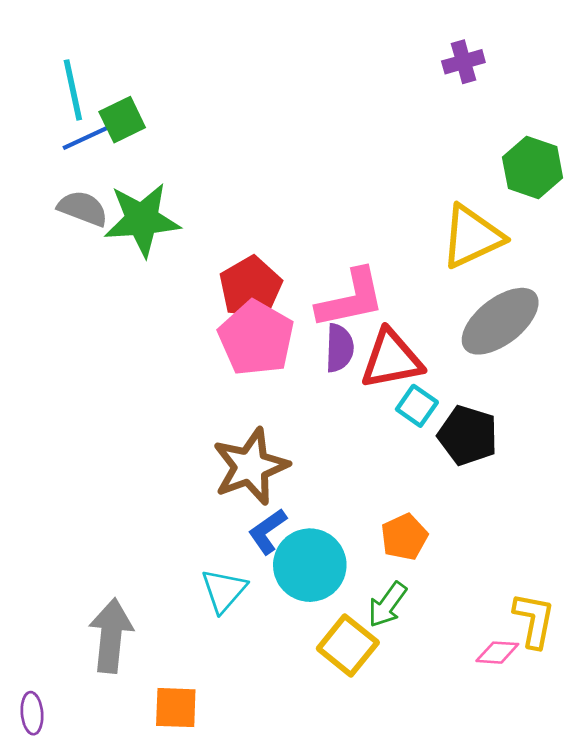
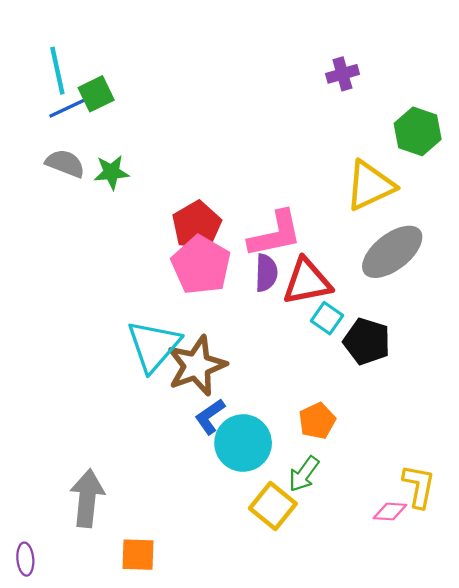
purple cross: (463, 62) -> (342, 74), moved
green star: (142, 220) -> (112, 172), size x0.6
cyan triangle: (224, 591) -> (154, 346), moved, size x1.5

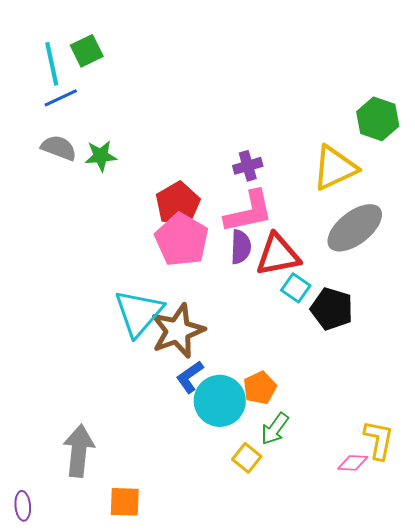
purple cross: (342, 74) -> (248, 166), moved
green square: (96, 94) -> (87, 51), moved
orange pentagon: (317, 421) -> (260, 388), moved
yellow square: (273, 506) -> (247, 458), size x0.7

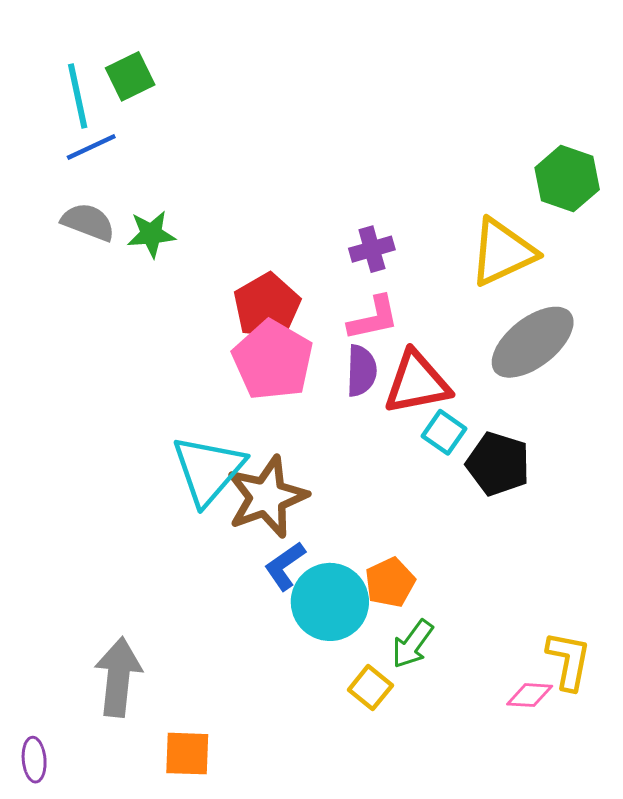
pink L-shape: (249, 212) -> (373, 318), size x0.7

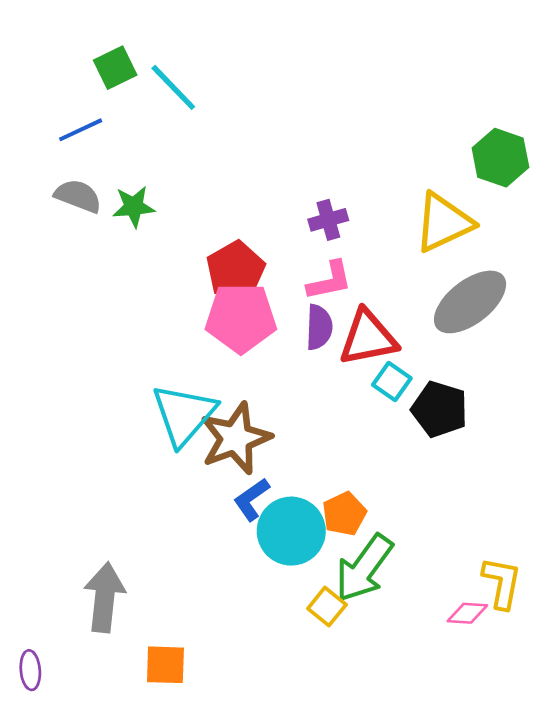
cyan line: (78, 96) -> (173, 87), moved, turned -32
pink pentagon: (273, 360) -> (241, 318), turned -30
green arrow: (412, 644) -> (364, 568), size x1.6

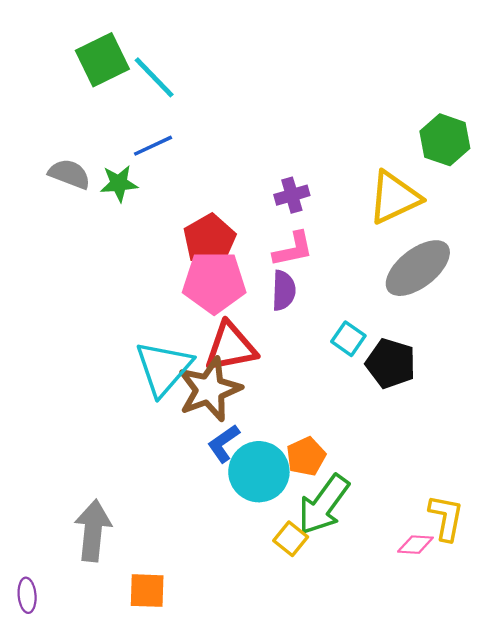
green square: (115, 68) -> (102, 60), size x1.4
blue line: (81, 130) -> (153, 146), moved
red triangle: (368, 338) -> (231, 347), moved

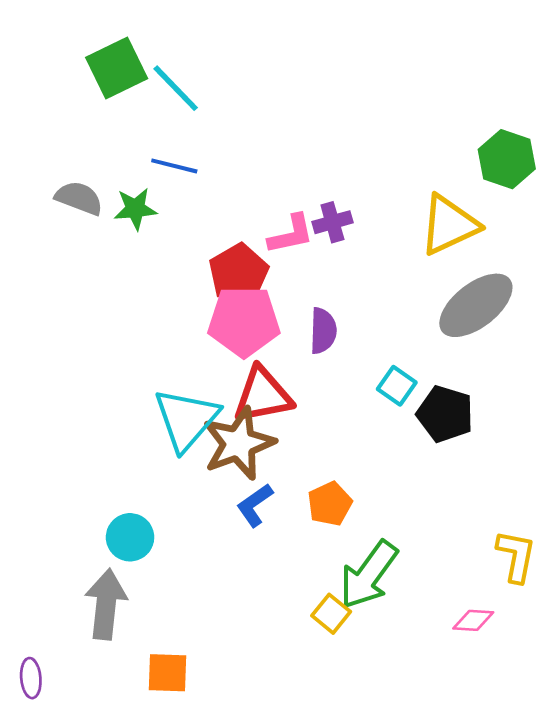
blue line: (153, 146) -> (174, 166), turned 39
pink L-shape: (293, 249) -> (291, 234), moved
orange pentagon: (306, 456) -> (330, 504), moved
cyan circle: (259, 472) -> (130, 537), moved, size x0.7
yellow L-shape: (446, 518) -> (516, 556), moved

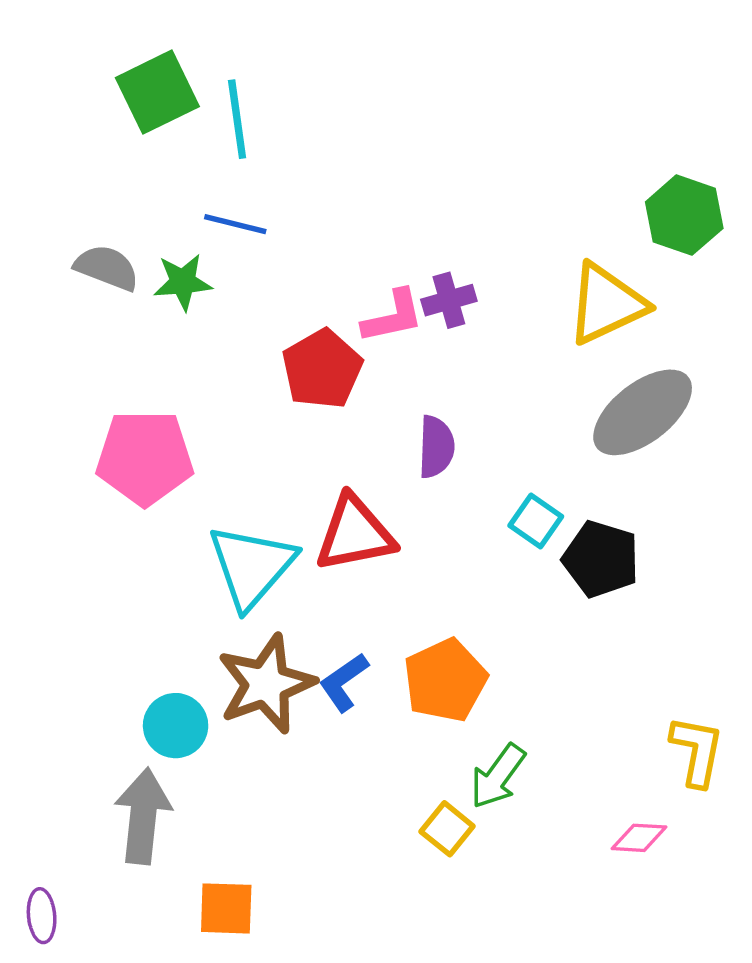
cyan line: (176, 88) -> (237, 119), turned 36
pink pentagon: (244, 321) -> (145, 458), moved
brown star: (239, 443) -> (266, 684), moved
orange pentagon: (330, 504) -> (445, 680), size x1.4
green arrow: (369, 575) -> (498, 776), size x0.7

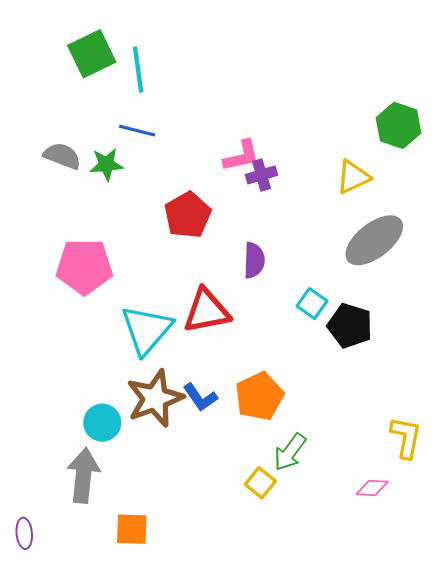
yellow triangle: (606, 304) -> (353, 177), size x0.7
pink L-shape: (393, 316) -> (241, 156), moved
blue L-shape: (344, 682) -> (200, 397), turned -90

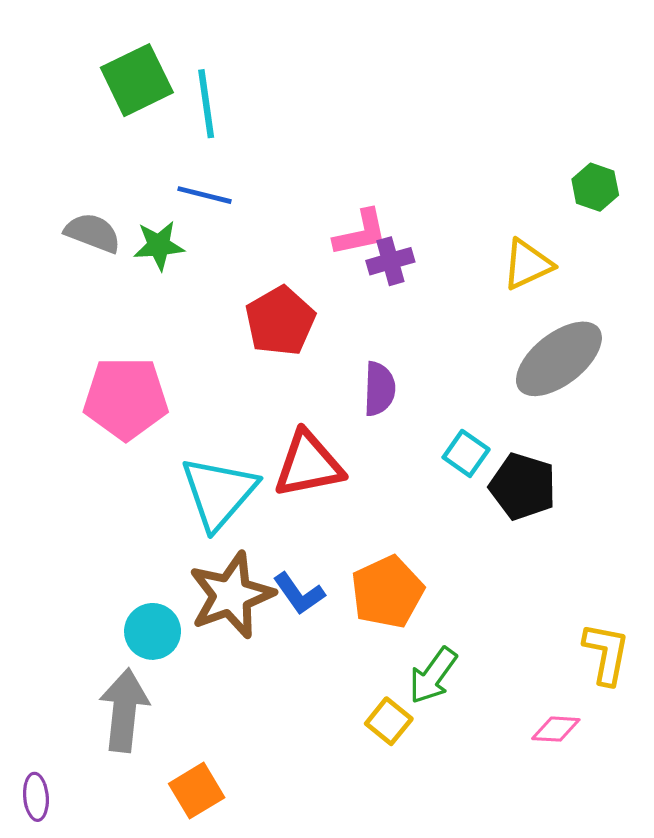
green hexagon: (398, 125) -> (595, 187), size x0.7
orange square: (132, 529) -> (197, 791), turned -33

